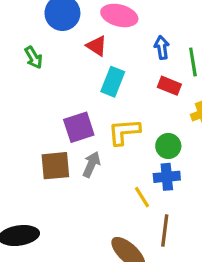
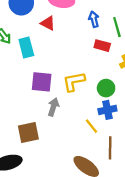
cyan rectangle: (113, 82) -> (26, 48), moved, turned -30
purple square: (79, 127) -> (42, 82), turned 30
brown square: (55, 166) -> (28, 133), moved

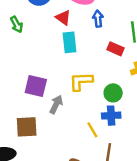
blue arrow: (94, 19) -> (98, 19), moved
cyan rectangle: (26, 48) -> (69, 42), moved
purple square: (42, 82) -> (36, 86), moved

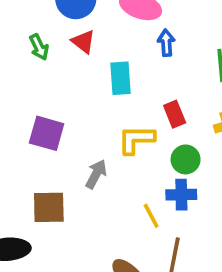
red triangle: (63, 18) -> (83, 42), moved
red rectangle: (115, 49) -> (175, 114), moved, turned 42
purple square: (36, 86) -> (47, 133), moved

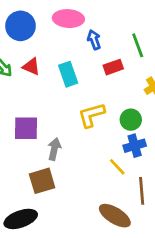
red triangle: (83, 42) -> (31, 67), moved
red rectangle: (175, 114) -> (113, 67), moved, turned -72
gray arrow: (96, 174) -> (54, 149), moved

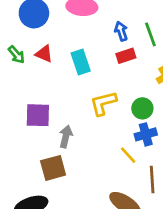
blue arrow: (94, 40) -> (121, 31), moved

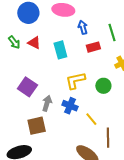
blue arrow: (121, 31) -> (83, 27), moved
purple square: (38, 115) -> (27, 87), turned 30
blue cross: (146, 134) -> (70, 106), moved, turned 35

